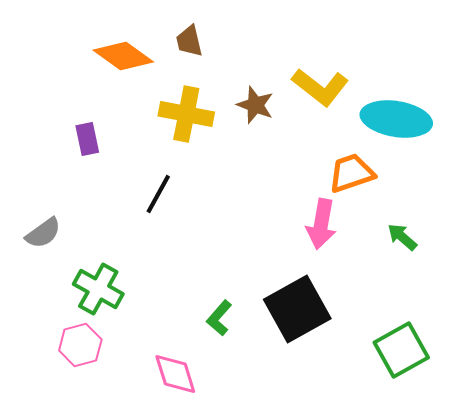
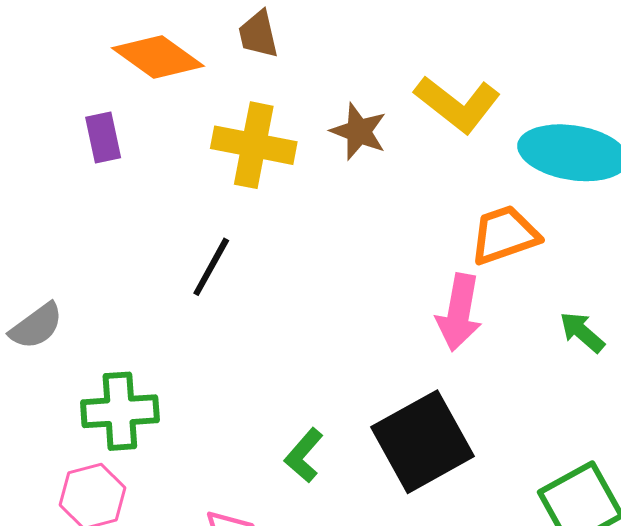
purple rectangle: (87, 139) -> (103, 138), moved
green cross: (98, 289) -> (120, 411), turned -33

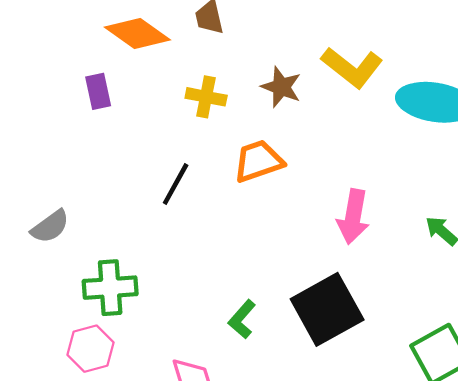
yellow cross: (254, 145) -> (206, 97), size x0.7
orange trapezoid: (505, 235) -> (258, 161), moved

